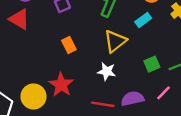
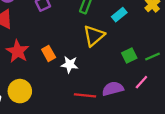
orange rectangle: (69, 45) -> (49, 53), moved
white star: (107, 71) -> (70, 64), moved
red star: (61, 85) -> (18, 51), moved

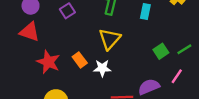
cyan rectangle: (119, 15) -> (145, 12), turned -32
yellow triangle: (94, 36) -> (110, 39), moved

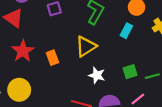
white star: (102, 68) -> (97, 75), moved

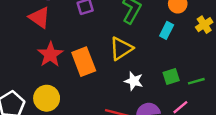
orange rectangle: (52, 58) -> (84, 62), size x1.6

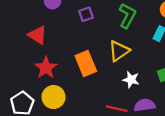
red triangle: (40, 17) -> (38, 35), moved
red star: (50, 55) -> (46, 68), moved

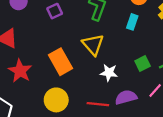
yellow triangle: (119, 51) -> (93, 45), turned -30
yellow circle: (54, 97) -> (56, 100), moved

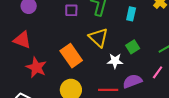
purple square: (55, 11) -> (71, 10), moved, turned 32
green square: (143, 63) -> (133, 47), moved

